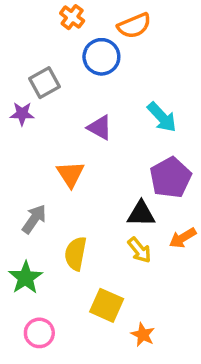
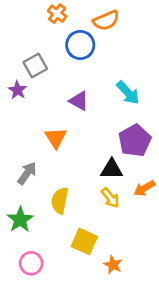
purple star: (22, 114) -> (17, 90), turned 30

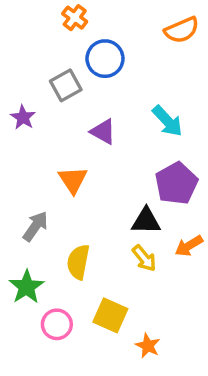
orange semicircle: (106, 20) -> (182, 30), moved
gray square: (35, 65) -> (66, 85), moved
pink circle: (31, 263) -> (57, 324), moved

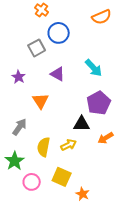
purple star: (23, 117) -> (19, 77), moved
yellow arrow: (144, 258) -> (69, 145), moved, turned -77

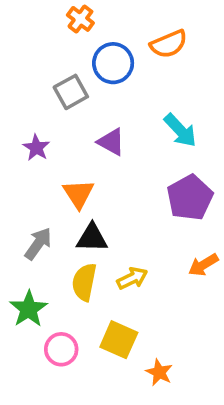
orange semicircle: (102, 17) -> (169, 44), moved
black triangle: (82, 124) -> (92, 238), moved

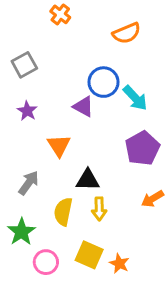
blue circle: (113, 63) -> (104, 82), moved
gray square: (71, 92) -> (24, 65), moved
black triangle: (92, 238) -> (88, 180), moved
yellow arrow: (132, 278) -> (99, 209), turned 115
orange star: (159, 372) -> (119, 264), moved

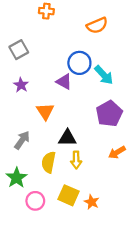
orange cross: (60, 14) -> (46, 11), turned -32

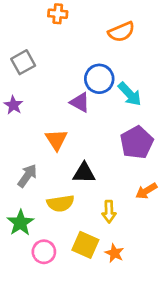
purple star: (21, 85) -> (13, 105), moved
yellow arrow: (76, 160) -> (109, 212), moved
yellow semicircle: (49, 162) -> (61, 203), turned -110

